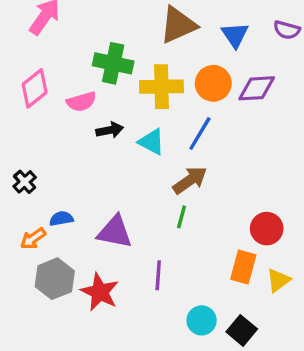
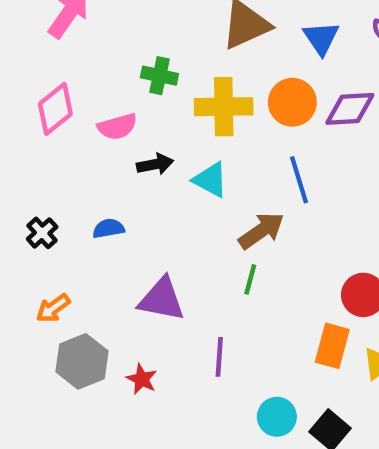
green cross: (113, 63) -> (159, 76), size x0.7
blue line: (200, 133) -> (299, 180), moved, turned -48
blue semicircle: (61, 219) -> (109, 228), moved
red star: (100, 292) -> (142, 379), size x0.6

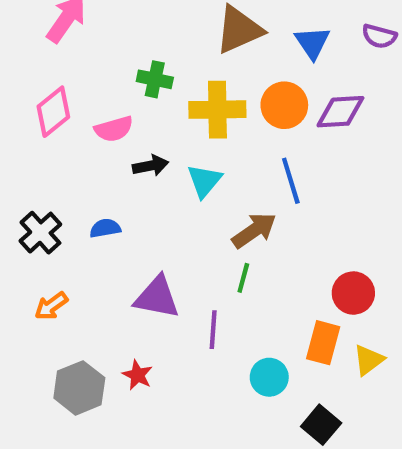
cyan triangle: (210, 180) -> (204, 181), turned 42
black cross: (42, 233) -> (40, 233), size x1.4
purple line: (219, 357) -> (213, 330), moved
gray hexagon: (82, 361) -> (79, 388), moved
cyan circle: (277, 417) -> (269, 377), moved

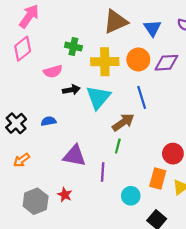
pink diamond: (53, 112) -> (23, 49), moved
cyan triangle: (204, 181) -> (98, 97), size x1.4

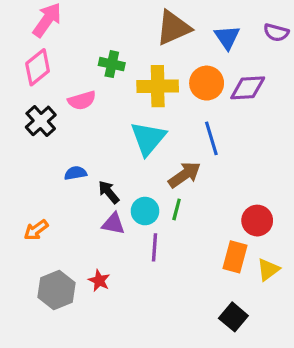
black arrow: (71, 90) -> (109, 192), moved, turned -119
black cross: (16, 123) -> (41, 121), moved
purple triangle: (75, 156) -> (113, 224), size x0.7
cyan circle: (131, 196) -> (145, 211), moved

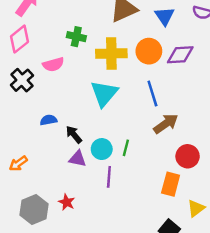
brown arrow: (184, 175) -> (166, 124), moved
yellow triangle: (268, 269) -> (196, 208), moved

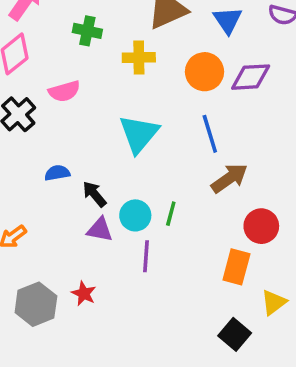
green cross: (76, 37) -> (87, 31), moved
yellow cross: (111, 54) -> (139, 58), moved, size x0.7

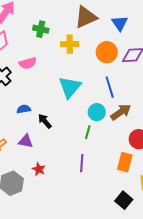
cyan circle: (135, 215) -> (97, 112), moved
purple triangle: (100, 230) -> (26, 141), moved
purple line: (146, 256) -> (82, 163), moved
red star: (84, 294) -> (39, 169), moved

